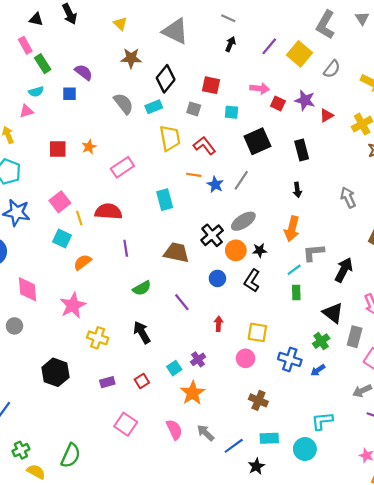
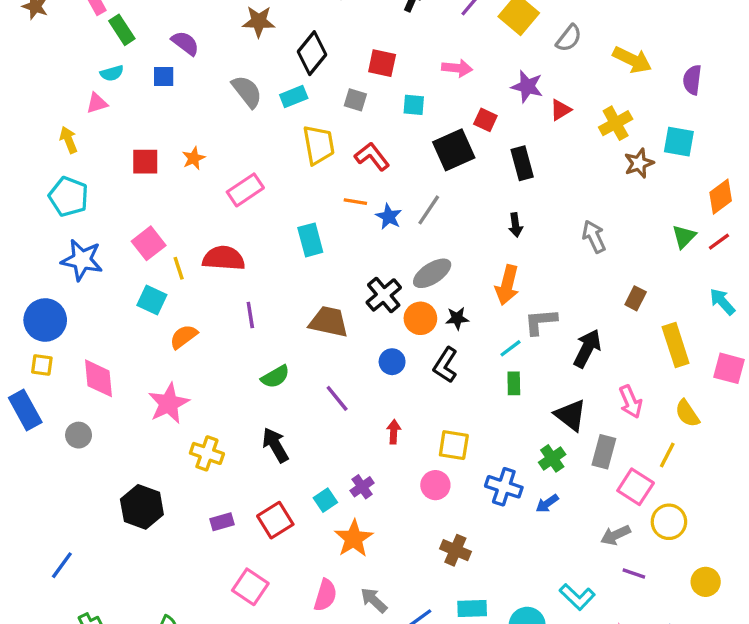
red square: (278, 104) -> (485, 120), moved
red square: (142, 381) -> (275, 520), size x1.5
cyan L-shape: (322, 421) -> (577, 597), moved, turned -130
pink semicircle: (174, 430) -> (325, 595), turned 42

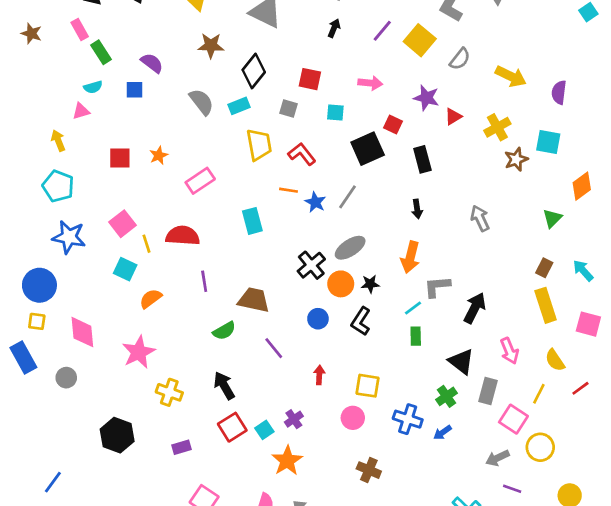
red line: (719, 242) -> (580, 388), moved
brown rectangle: (636, 298) -> (544, 268), moved
brown trapezoid: (329, 322) -> (254, 300), moved
red square: (275, 520) -> (232, 427), moved

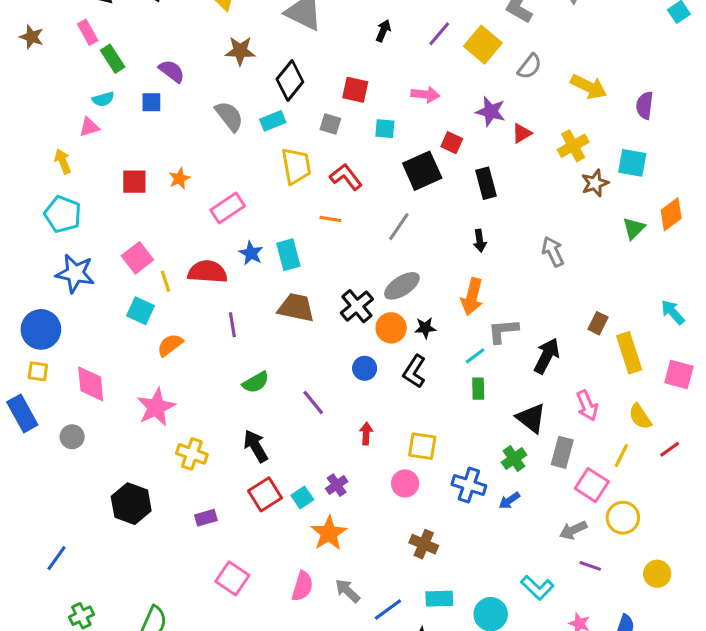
blue star: (315, 202) -> (251, 253), moved
green triangle: (552, 218) -> (634, 228), moved
brown rectangle: (544, 268) -> (598, 323), moved
brown trapezoid: (254, 300) -> (296, 308), moved

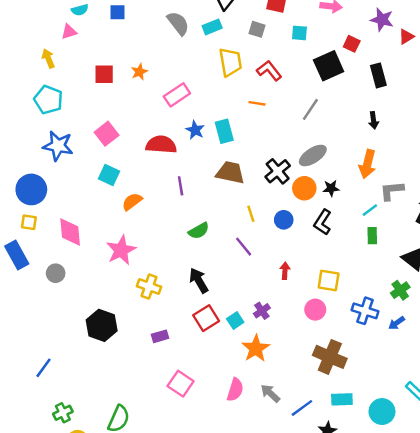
yellow line: (165, 281) -> (251, 214), moved
brown cross: (424, 544) -> (330, 357), size x1.5

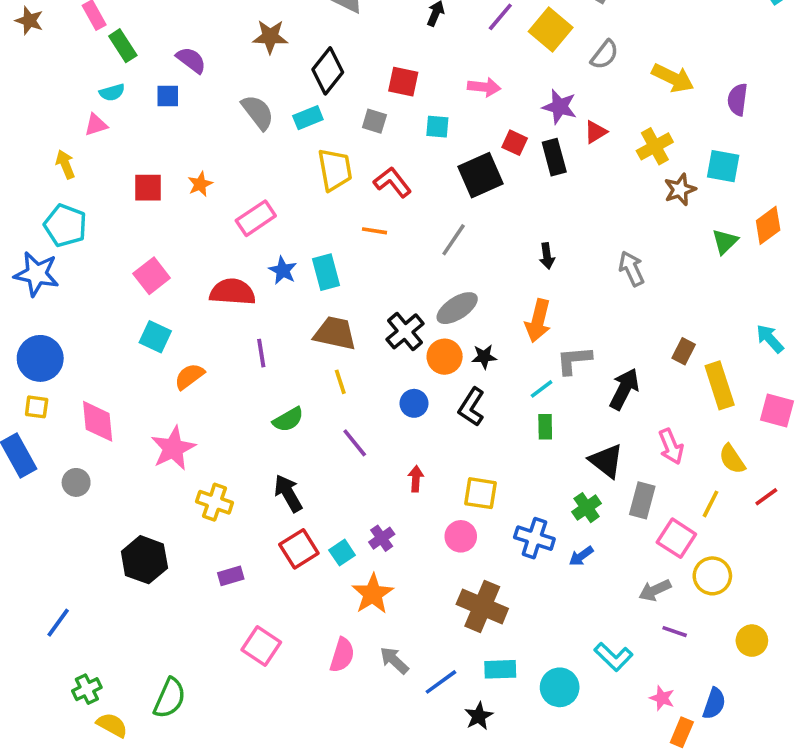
black rectangle: (378, 75) -> (554, 157), moved
blue star: (58, 146) -> (37, 274), moved
yellow line: (251, 214) -> (340, 382), moved

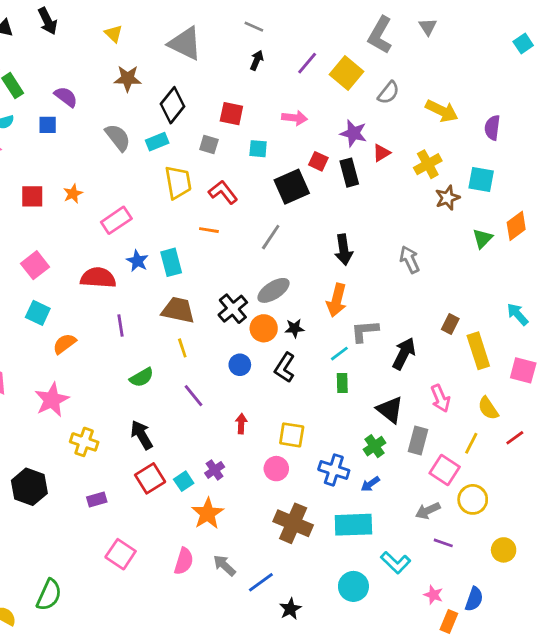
black arrow: (547, 256) -> (344, 250), size x1.5
cyan rectangle: (500, 669) -> (353, 525), moved, size x1.5

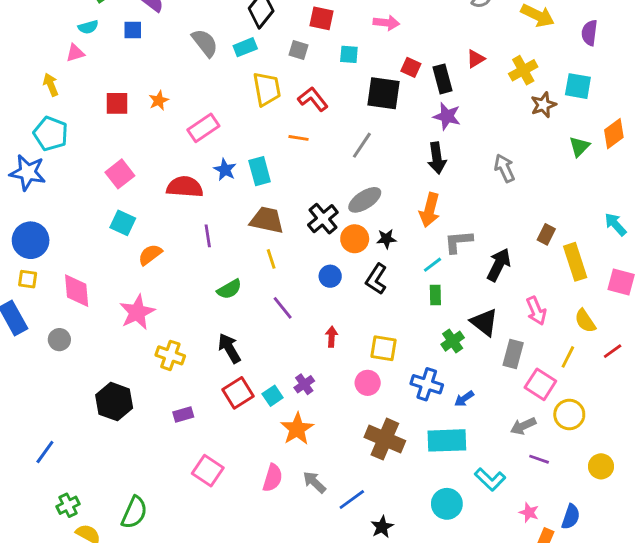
purple star: (353, 133) -> (447, 116), moved
black square: (292, 187) -> (383, 93), turned 32
green cross: (375, 446) -> (453, 341), moved

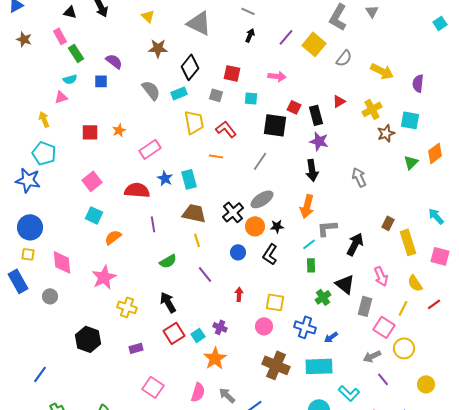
purple cross: (304, 384) -> (220, 327), turned -32
purple line: (539, 459) -> (383, 379), turned 32

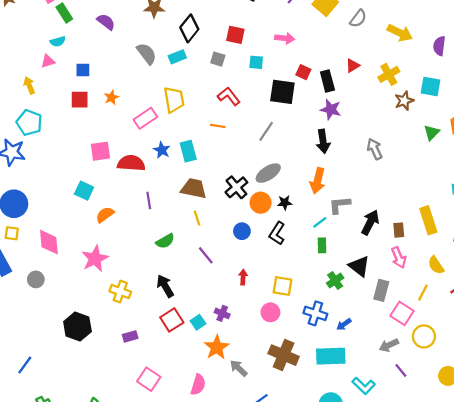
blue square: (101, 81) -> (83, 70), moved
yellow trapezoid: (194, 122) -> (174, 100), moved
pink square: (92, 181) -> (100, 151), moved, turned 30
brown rectangle: (388, 223) -> (399, 230), moved, turned -32
gray arrow: (227, 395) -> (239, 368), moved

